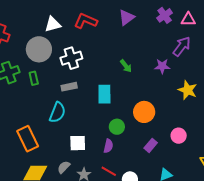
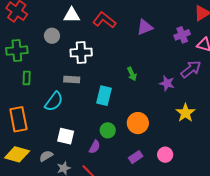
gray circle: (39, 49) -> (52, 36), size x0.6
green rectangle: (34, 78) -> (27, 78), moved

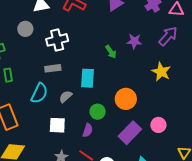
purple star: (167, 83) -> (134, 41), moved
yellow star: (185, 113) -> (161, 72), moved
gray semicircle: (46, 156) -> (66, 97), moved
purple rectangle: (136, 157) -> (130, 133), size x1.6

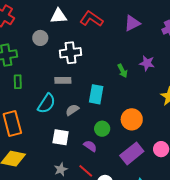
purple semicircle: (88, 130) -> (90, 146), turned -80

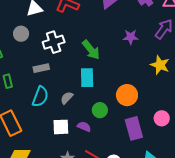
green arrow: (123, 71) -> (91, 50), moved, size x1.5
gray rectangle: (63, 80) -> (41, 68), moved
purple semicircle: (90, 146) -> (84, 127), moved
purple rectangle: (132, 153) -> (134, 128), turned -55

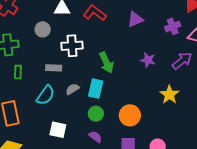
gray semicircle: (67, 98) -> (72, 89), moved
green circle: (100, 110) -> (96, 114), moved
purple semicircle: (84, 127) -> (95, 137), moved

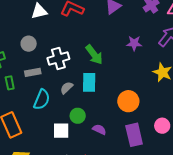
gray circle: (43, 29) -> (29, 44), moved
white cross: (72, 46) -> (58, 58), moved
gray rectangle: (54, 68) -> (33, 72), moved
green circle: (96, 114) -> (78, 116), moved

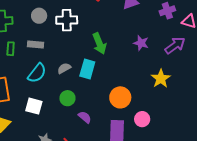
white cross: (58, 58) -> (67, 20), moved
pink circle: (162, 126) -> (142, 119), moved
white square: (61, 131) -> (34, 106), moved

